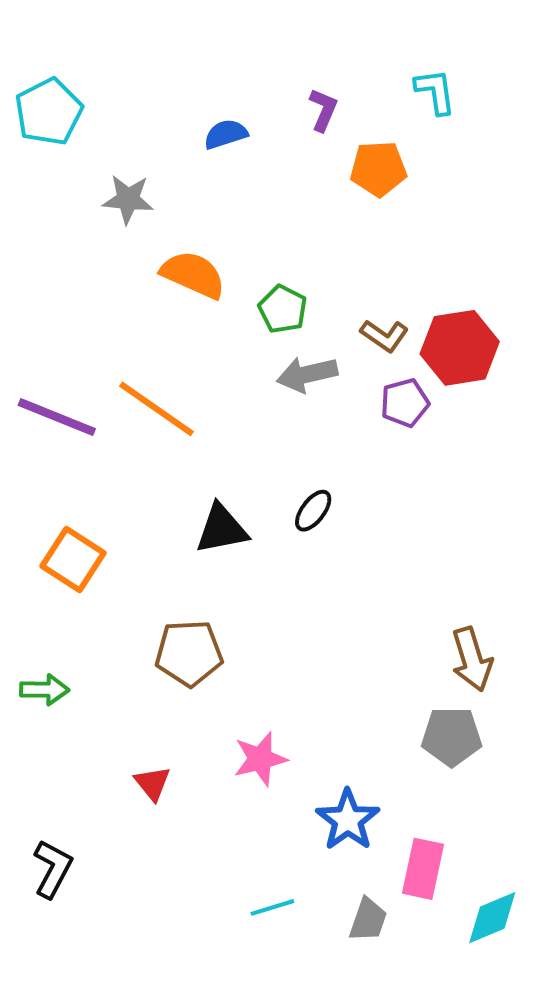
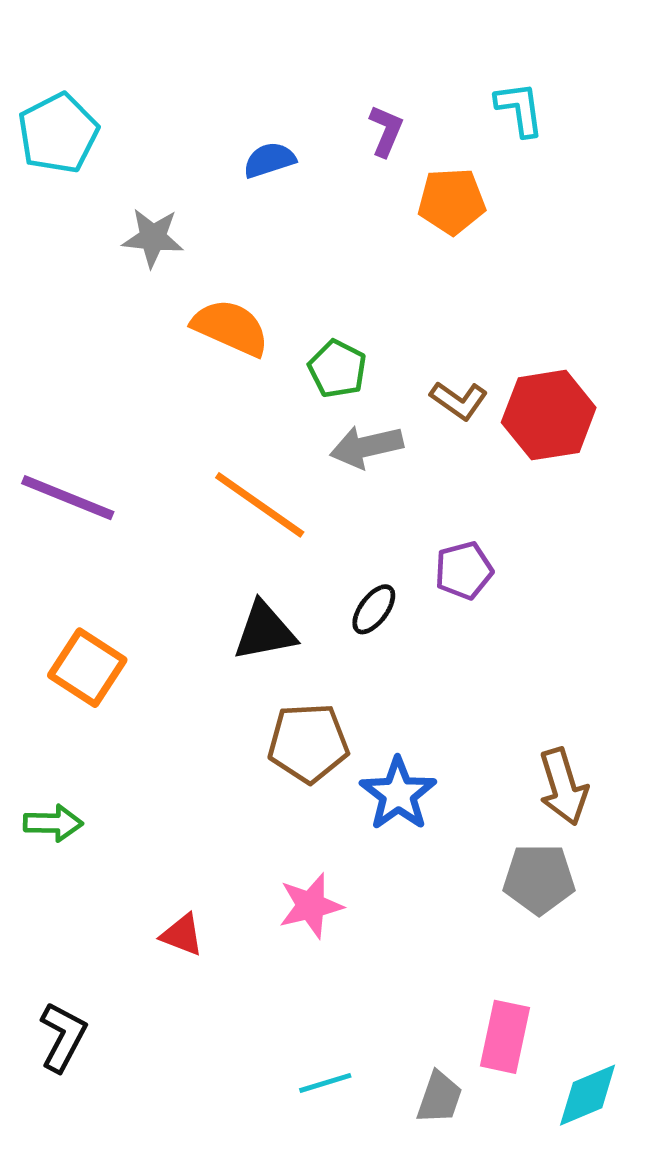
purple pentagon: (405, 403) -> (464, 570), moved
orange line: (156, 409) -> (260, 505), moved
brown pentagon: (189, 653) -> (308, 743), moved
red triangle: (152, 783) -> (182, 935), turned -30
blue star: (348, 820) -> (398, 794), moved

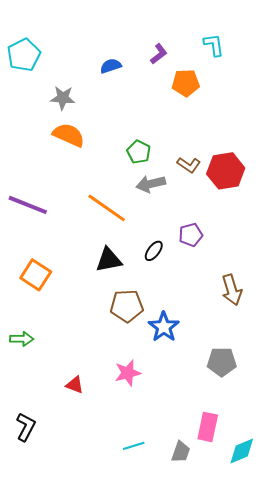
purple L-shape: (386, 131) -> (159, 54), turned 30
orange semicircle: (231, 328) -> (69, 135), moved
brown arrow: (563, 787) -> (232, 290), moved

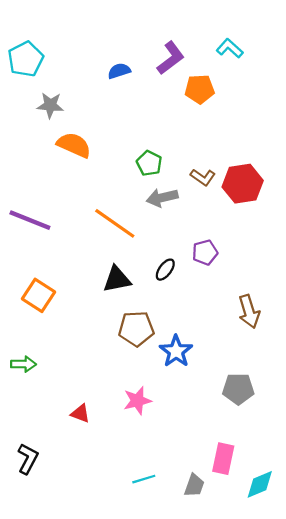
cyan L-shape: (214, 45) -> (230, 48), turned -40
purple L-shape: (159, 54) -> (171, 58), size x1.5
gray star: (63, 98) -> (50, 105), moved

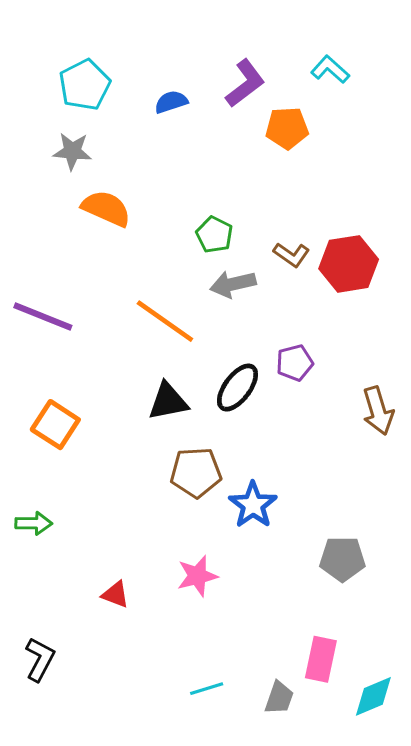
cyan pentagon: (26, 59) -> (85, 85), moved
black ellipse: (165, 270) -> (237, 388), size x1.5
brown arrow: (249, 311) -> (378, 411), moved

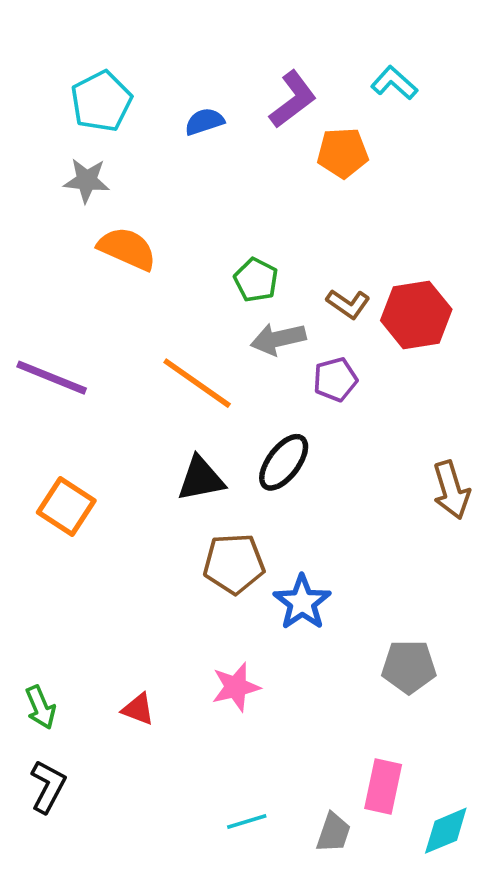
purple pentagon: (295, 363) -> (335, 379), moved
green arrow: (34, 523) -> (41, 707), moved, turned 66

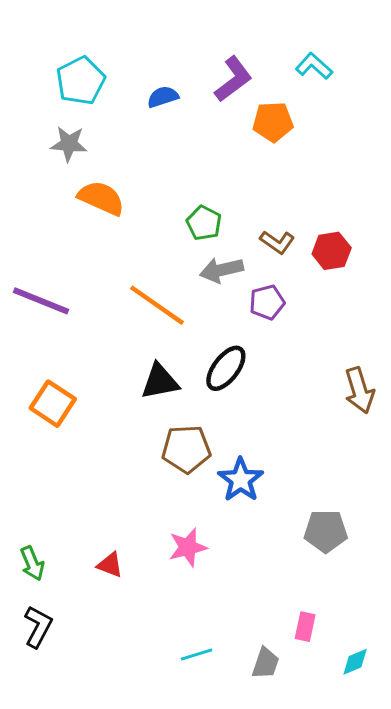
red hexagon: (416, 315) -> (332, 251), size x0.7
pink rectangle: (383, 787) -> (305, 627), size x0.7
cyan diamond: (446, 831) -> (355, 662), size x0.7

